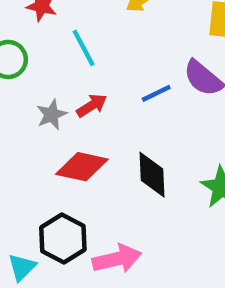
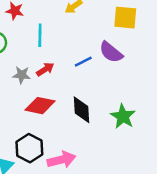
cyan line: (84, 48) -> (40, 35), turned 30
gray star: (52, 115) -> (22, 75), turned 30

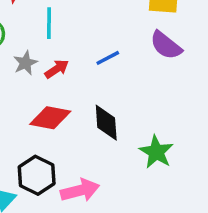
purple semicircle: (111, 52) -> (166, 45), moved
gray star: (22, 75) -> (25, 63), moved, turned -30
green star: (123, 116) -> (156, 152), moved

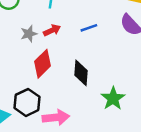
gray star: (25, 63) -> (29, 34), moved
red diamond: (50, 118) -> (42, 64), turned -64

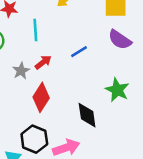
black diamond: (81, 73) -> (87, 115), moved
green star: (113, 98) -> (117, 90), moved

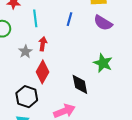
blue line: (79, 52) -> (69, 19), moved, turned -40
red arrow: (43, 62) -> (43, 44), turned -40
black hexagon: (34, 139) -> (27, 97), moved

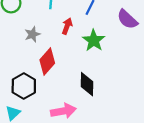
red arrow: (43, 44) -> (67, 26), moved
green star: (103, 63) -> (94, 40), moved

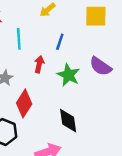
purple semicircle: (127, 19) -> (101, 66), moved

